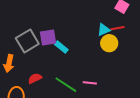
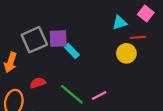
cyan triangle: (104, 30) -> (120, 23), moved
pink line: (90, 83) -> (99, 95), turned -40

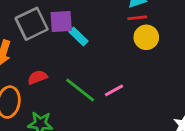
red line: (138, 37) -> (137, 18), moved

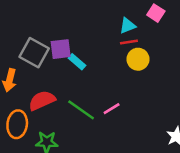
gray square: (32, 24) -> (34, 53), turned -32
red semicircle: (37, 77) -> (42, 100), size x1.5

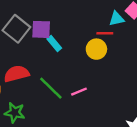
cyan triangle: (128, 26) -> (117, 19), moved
yellow circle: (138, 59) -> (96, 49), moved

